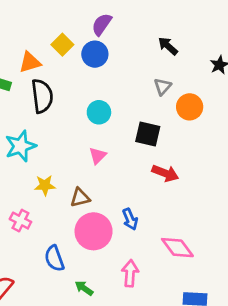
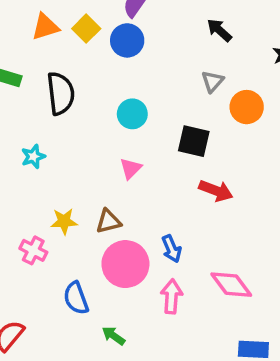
orange triangle: (30, 62) -> (45, 27), moved
cyan star: (20, 146) -> (33, 157), size x0.6
yellow star: (45, 185) -> (64, 221), moved
pink arrow: (130, 273) -> (172, 296), moved

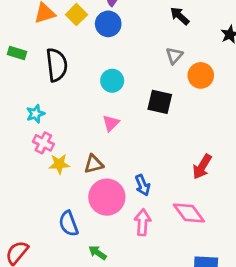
red arrow: (216, 191) -> (202, 167), moved, turned 100
pink cross: (33, 250) -> (43, 143), moved

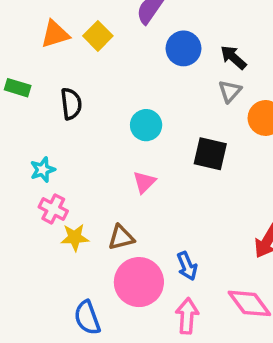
black arrow: (180, 16) -> (233, 57), moved
blue circle: (108, 24) -> (183, 48), moved
black semicircle: (57, 65) -> (71, 104), size x0.7

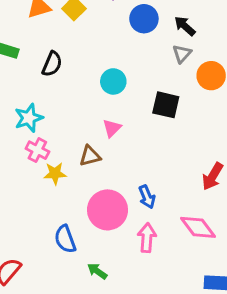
black semicircle: (71, 104) -> (52, 64), turned 30
cyan star: (43, 170) -> (29, 118), size x1.4
brown triangle: (121, 237) -> (90, 156), moved

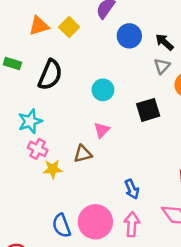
black semicircle: (52, 64) -> (50, 75), size x1.4
black square: (166, 105) -> (148, 110), turned -30
pink circle: (107, 210) -> (95, 222), moved

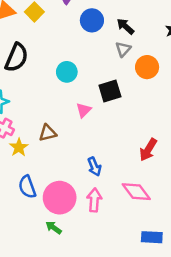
pink triangle: (102, 130) -> (84, 110), moved
yellow star: (53, 169) -> (19, 147), turned -30
blue semicircle: (61, 226) -> (27, 187), moved

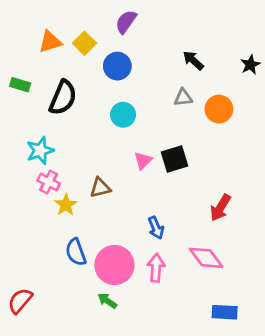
blue circle: (92, 20) -> (117, 66), moved
gray triangle: (123, 49) -> (183, 98), moved, turned 42
black square: (110, 91) -> (175, 159), moved

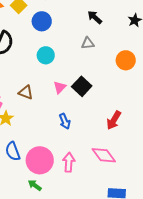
orange circle: (219, 109) -> (126, 60), moved
black square: (175, 159) -> (82, 86), turned -30
brown triangle: (100, 188) -> (26, 92), moved, turned 35
blue arrow: (156, 228) -> (65, 121), moved

